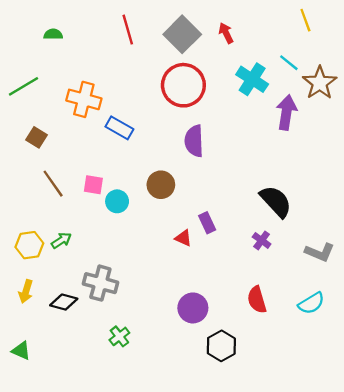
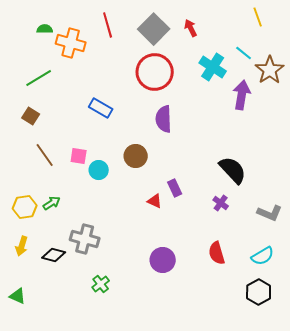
green line: (23, 86) -> (39, 78), moved
orange cross: (84, 99) -> (71, 43), moved
black hexagon: (221, 346) -> (259, 292), moved

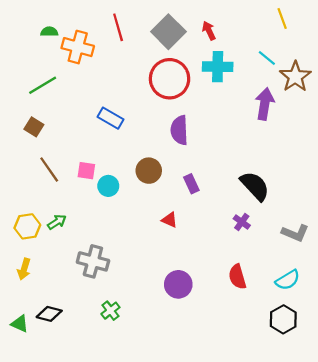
cyan cross: (213, 67) -> (218, 67), moved, turned -32
purple rectangle: (175, 188) -> (191, 184), moved
black diamond: (54, 255) -> (49, 314), moved

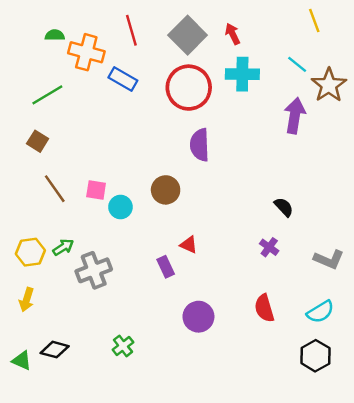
blue rectangle: (110, 118) -> (123, 79), moved
purple rectangle: (191, 184) -> (166, 267), moved
black semicircle: (255, 186) -> (284, 207), size x0.6
gray cross: (93, 261) -> (94, 270), moved, turned -36

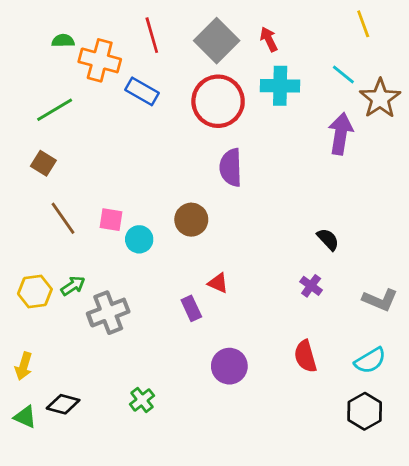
yellow arrow: (27, 300) -> (24, 366), moved

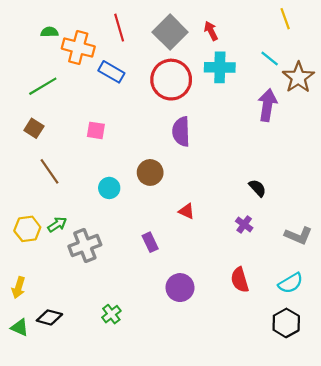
pink square: (111, 220) -> (96, 130), moved
red triangle: (218, 283) -> (187, 211), moved

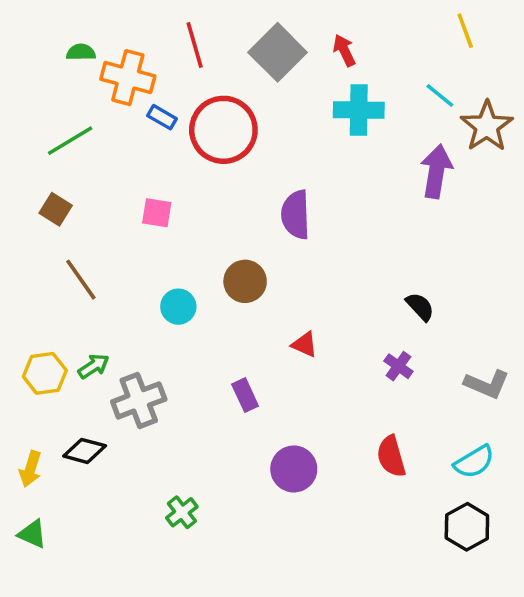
blue rectangle: (111, 72) -> (162, 117), moved, size x0.7
red circle: (171, 80) -> (223, 130), moved
black diamond: (49, 317) -> (85, 451), moved

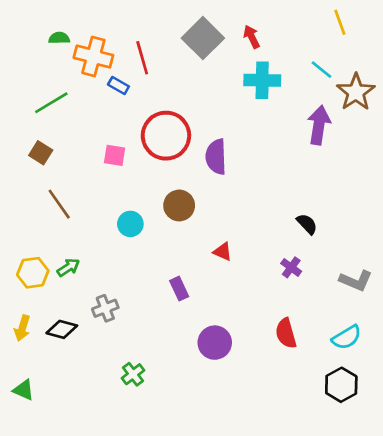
red line: (195, 45) -> (142, 58), moved
red circle: (223, 130) -> (166, 136), moved
gray cross: (139, 400) -> (105, 308), moved, size x0.7
yellow arrow: (30, 469) -> (22, 328), moved

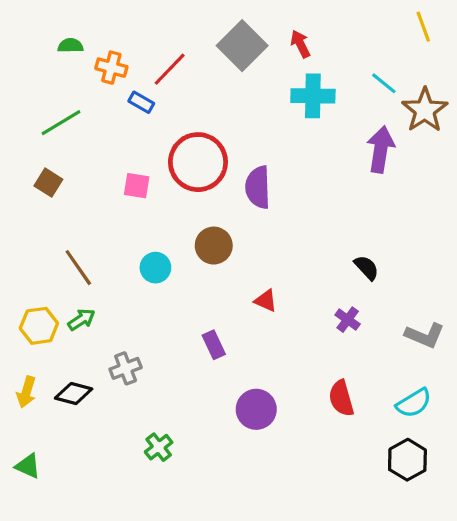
yellow line: (340, 22) -> (423, 27), moved
orange cross: (93, 57) -> (111, 68), size x0.7
red line: (142, 58) -> (170, 69), turned 60
brown line: (59, 204) -> (78, 268), moved

